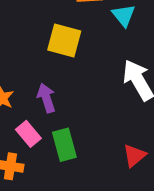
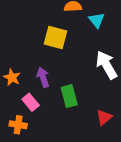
green rectangle: (64, 145) -> (69, 96), moved

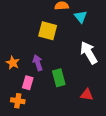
pink rectangle: (31, 102) -> (28, 83), turned 56
red triangle: (104, 117) -> (87, 95), turned 48

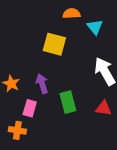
red triangle: (87, 95) -> (104, 108), moved

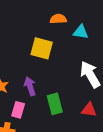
cyan triangle: (95, 27) -> (81, 32), turned -42

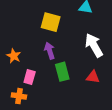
purple arrow: (30, 86) -> (50, 51), moved

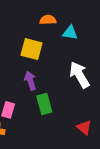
red triangle: (93, 77) -> (84, 127), moved, turned 32

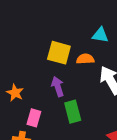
orange semicircle: (48, 20) -> (85, 59), moved

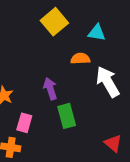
yellow square: (59, 53) -> (54, 22), moved, turned 35

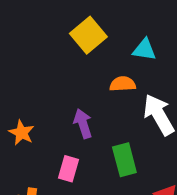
green rectangle: (67, 116) -> (124, 160), moved
pink rectangle: (24, 123) -> (68, 169), moved

